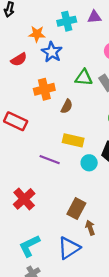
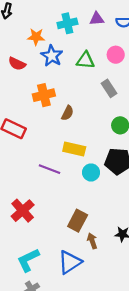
red semicircle: (19, 59) -> (17, 64), turned 56
green triangle: (84, 78) -> (85, 60), moved

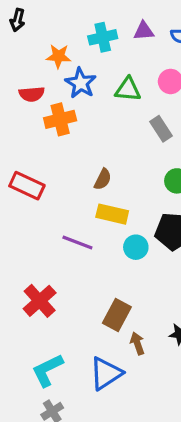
red semicircle: (17, 64) -> (32, 94), turned -30
orange cross: (44, 95) -> (60, 119), moved
brown semicircle: (67, 113) -> (103, 179), moved

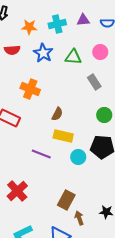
orange star: (58, 56) -> (29, 27), moved
red semicircle: (32, 94) -> (12, 50), moved
orange cross: (60, 119) -> (30, 89), moved, turned 36

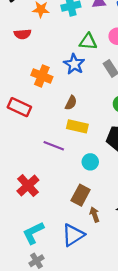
blue star: (43, 53) -> (74, 64), moved
cyan circle: (78, 157) -> (90, 162), moved

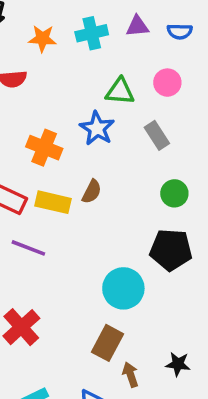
yellow rectangle: (77, 126) -> (53, 202), moved
purple line: (54, 146) -> (28, 248), moved
cyan circle: (90, 162) -> (123, 288), size x1.5

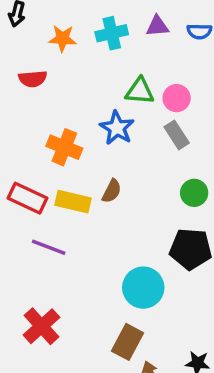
pink circle: (167, 83) -> (177, 98), moved

